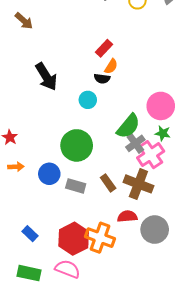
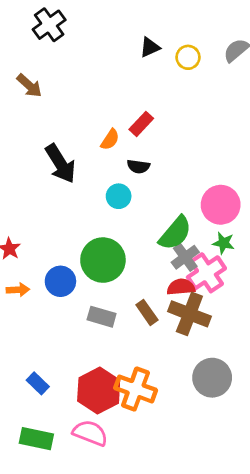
orange semicircle: (111, 66) -> (110, 140), moved
blue circle: (49, 174) -> (60, 281), moved
red semicircle: (127, 216) -> (181, 287), moved

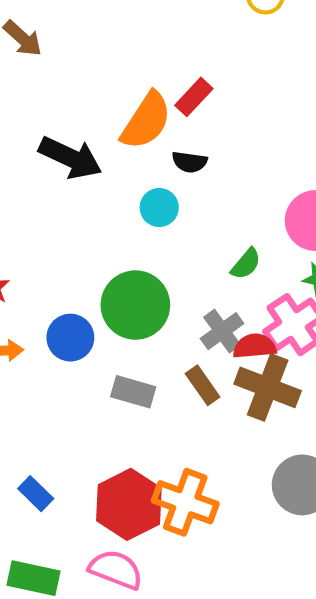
orange semicircle: (110, 140) -> (146, 121), size x1.8
black arrow: (60, 164) -> (70, 158), turned -33
green semicircle: (175, 233) -> (246, 264), size x0.6
gray cross: (185, 257) -> (222, 331), moved

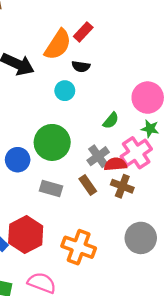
brown cross: (268, 387) -> (122, 186), size x0.7
red hexagon: (129, 504) -> (26, 234), moved

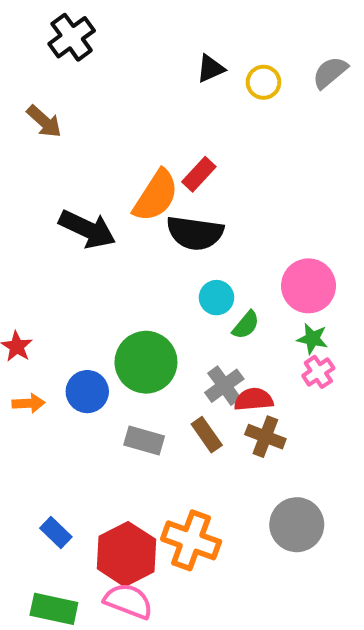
black semicircle: (81, 66) -> (195, 233), size x1.8
cyan circle: (65, 91) -> (216, 298), moved
pink cross: (136, 153) -> (318, 372), moved, size x0.6
red hexagon: (26, 234) -> (126, 554), moved

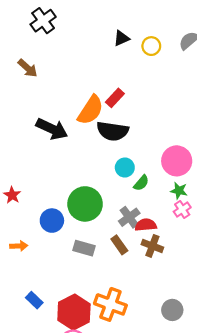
orange arrow: (29, 403) -> (19, 246), moved
gray circle: (297, 525) -> (172, 310), moved, size x0.7

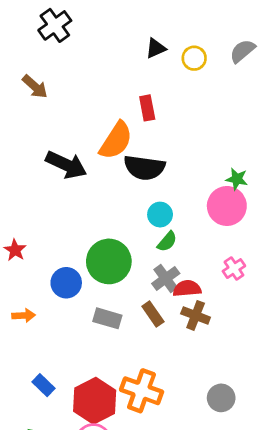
red rectangle: (115, 98) -> (147, 108), moved, turned -54
green semicircle: (141, 183) -> (167, 242), moved
green star: (179, 191) -> (237, 179), moved

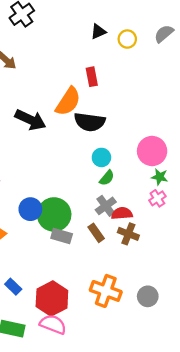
green star: (237, 179) -> (160, 177), moved
green circle: (109, 261) -> (54, 215), moved
orange cross: (142, 391) -> (106, 291), moved

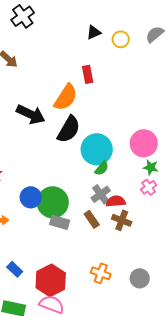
black semicircle: (90, 122) -> (69, 129), moved, turned -68
cyan circle: (101, 157) -> (97, 149), size x1.8
orange cross: (106, 291) -> (101, 273), size x0.7

